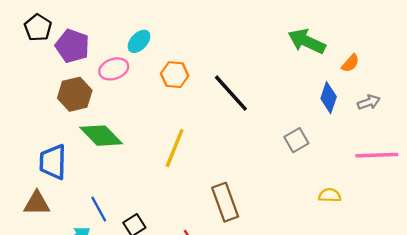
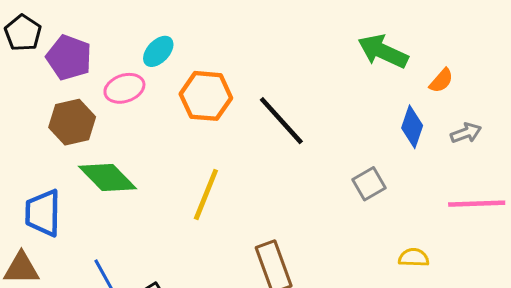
orange hexagon: (175, 75) -> (206, 96), size x1.4

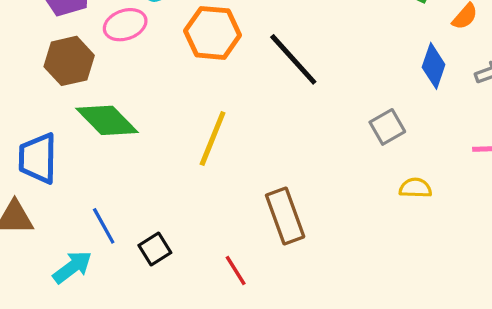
yellow semicircle: (414, 258) -> (415, 188), moved

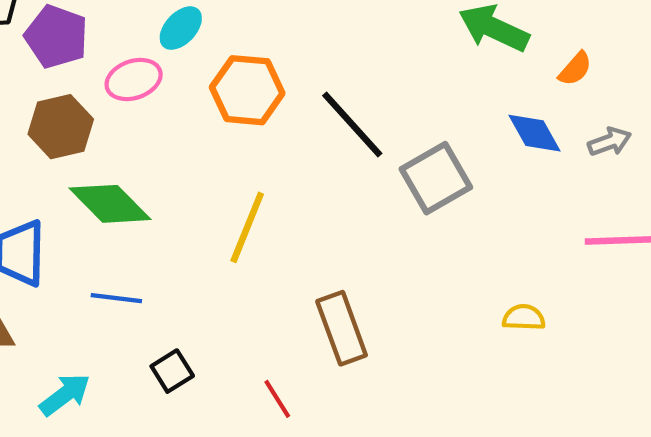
blue diamond: (434, 66) -> (534, 133), turned -48
gray square: (387, 127) -> (436, 178), moved, size x1.5
yellow semicircle: (415, 188) -> (524, 317), moved
blue line: (104, 226) -> (116, 298), moved, turned -54

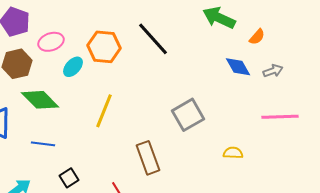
cyan ellipse: (181, 28) -> (73, 67), moved
black line: (352, 125) -> (153, 39), moved
gray square: (436, 178) -> (188, 115), moved

